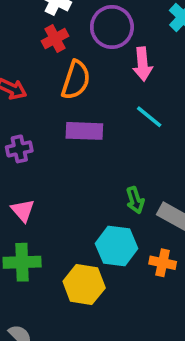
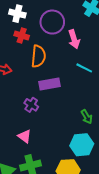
red cross: (55, 39) -> (22, 36), turned -32
purple cross: (19, 149) -> (31, 105), moved, turned -32

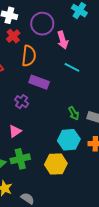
red cross: (22, 36) -> (13, 36), turned 32
purple rectangle: (50, 84) -> (39, 82), turned 30
pink triangle: (25, 136) -> (15, 131), turned 48

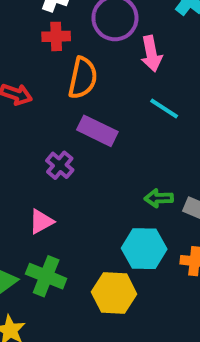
red cross: (13, 36) -> (56, 36), turned 32
green arrow: (74, 113) -> (159, 198), turned 112
green cross: (20, 159) -> (46, 276), turned 30

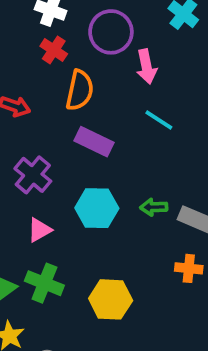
red cross: (56, 36) -> (54, 50), turned 36
purple cross: (60, 165) -> (33, 175), moved, size x1.4
cyan hexagon: (144, 249) -> (97, 208), moved

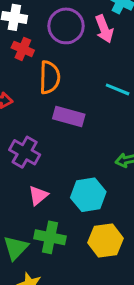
pink arrow: (146, 67) -> (104, 29), moved
cyan hexagon: (97, 208) -> (88, 195), moved

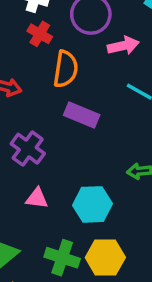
pink arrow: (104, 29) -> (123, 46), moved, turned -88
pink triangle: (38, 195) -> (37, 198), turned 40
green cross: (50, 237) -> (62, 258), moved

